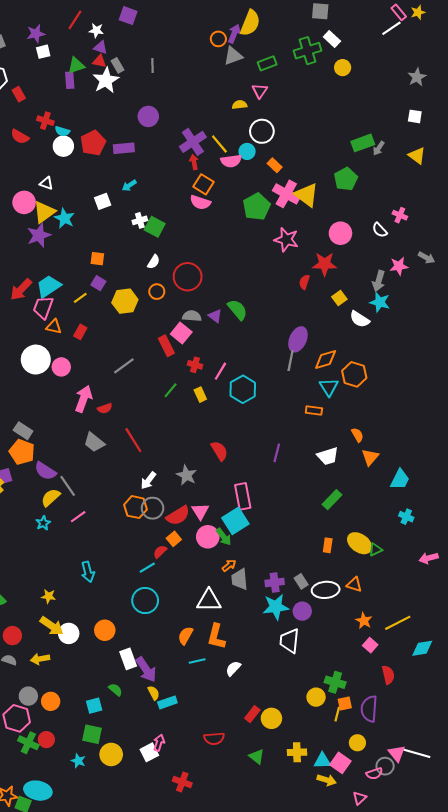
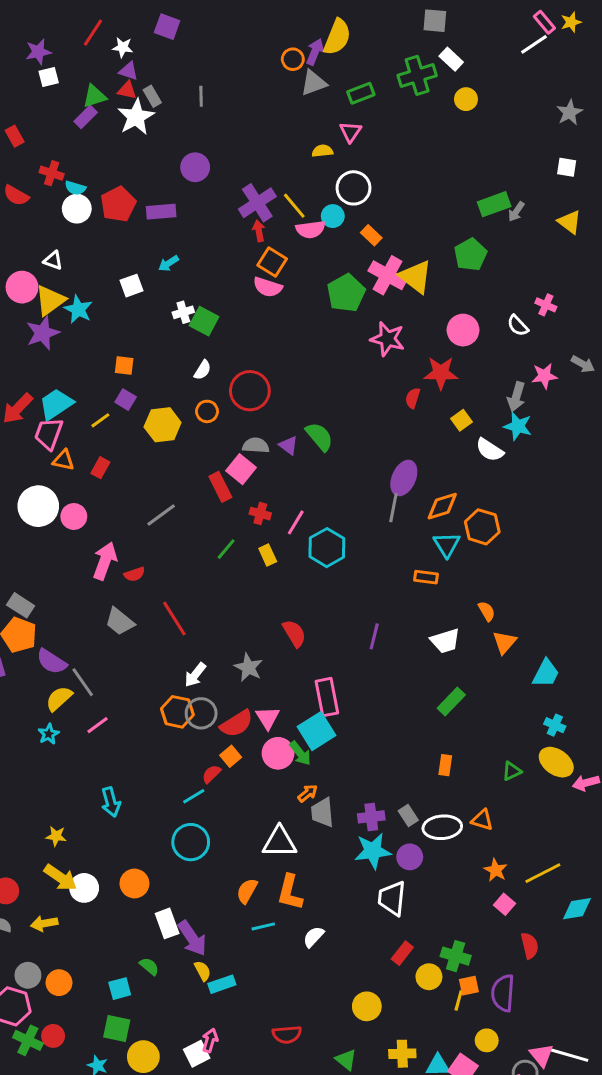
purple rectangle: (70, 80) -> (86, 117), turned 49
yellow ellipse: (360, 543) -> (556, 762), moved
red rectangle: (252, 714) -> (402, 953), moved

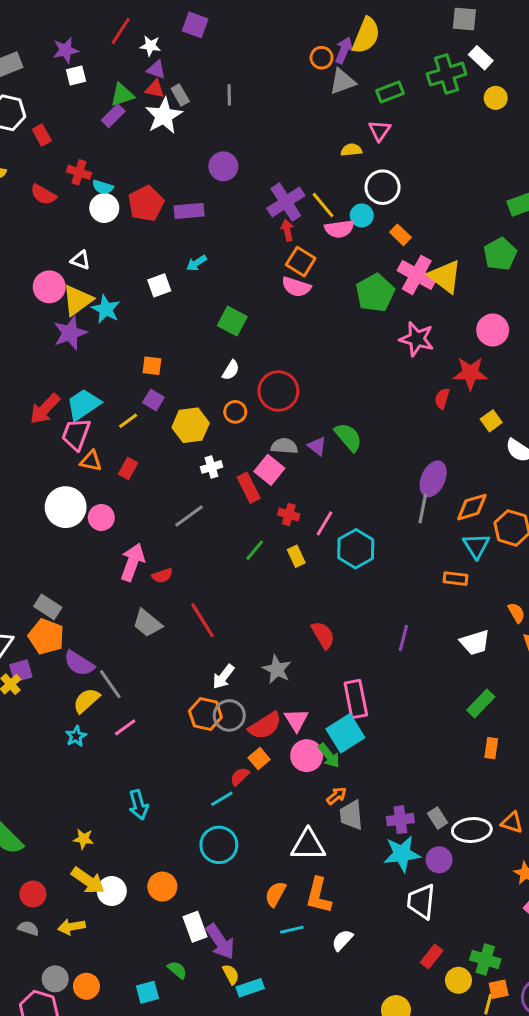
white cross: (183, 312) -> (211, 467), moved
orange rectangle: (445, 765) -> (491, 748), moved

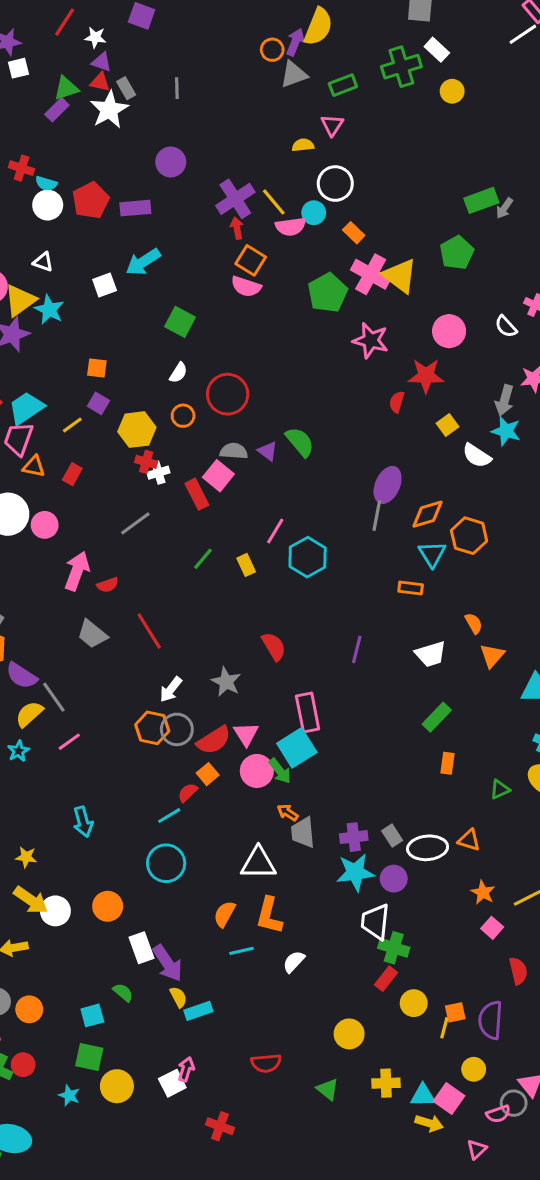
white triangle: (80, 260) -> (43, 262), moved
cyan arrow: (197, 263) -> (143, 262), size x1.6
red cross: (289, 515) -> (146, 462), moved
orange arrow: (336, 796) -> (288, 812), turned -108
green cross: (485, 959) -> (394, 948), moved

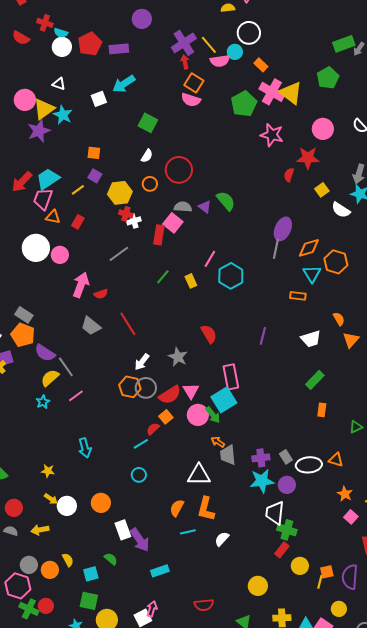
red rectangle: (197, 494) -> (159, 235), turned 36
cyan circle: (166, 863) -> (139, 475), size x0.6
yellow arrow: (31, 900) -> (51, 499), size x0.6
yellow semicircle: (178, 997) -> (68, 560), moved

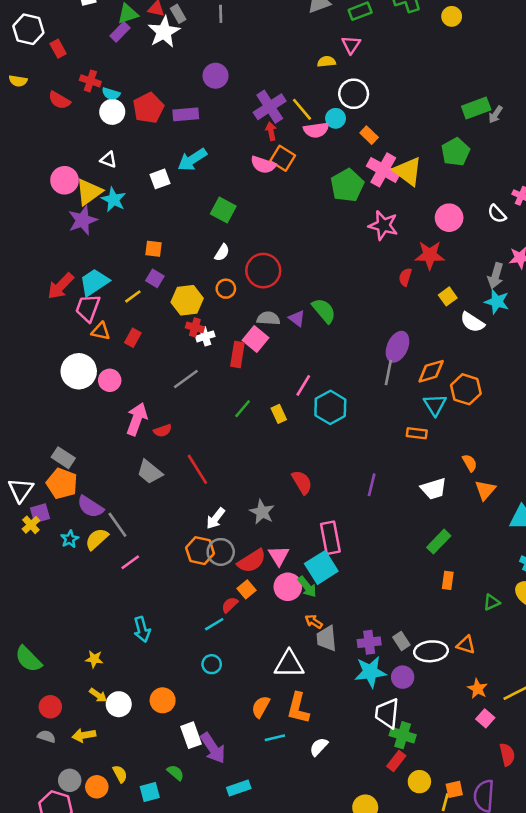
pink semicircle: (191, 100) -> (263, 165), moved
cyan star: (43, 402) -> (70, 539), moved

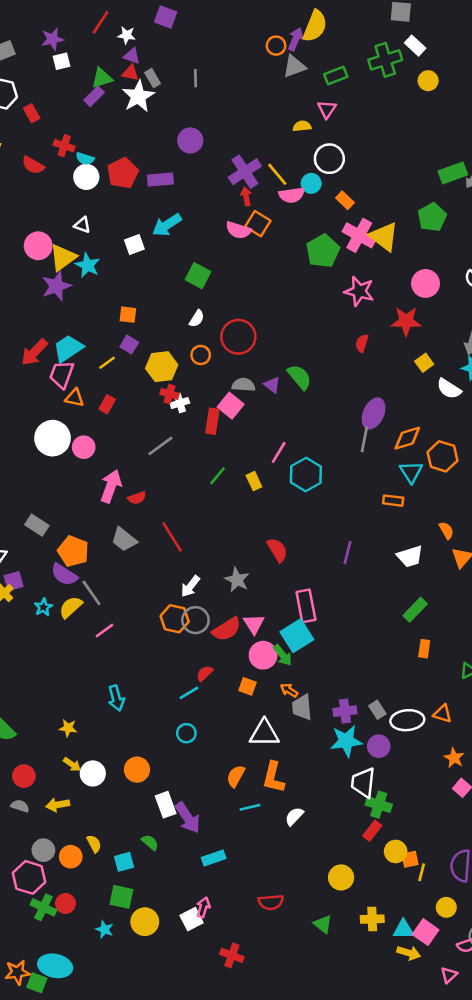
red semicircle: (405, 277) -> (362, 343), moved
orange pentagon: (62, 484) -> (73, 551), moved
orange square: (246, 589) -> (247, 686), moved, turned -30
orange square: (454, 789) -> (410, 859), moved

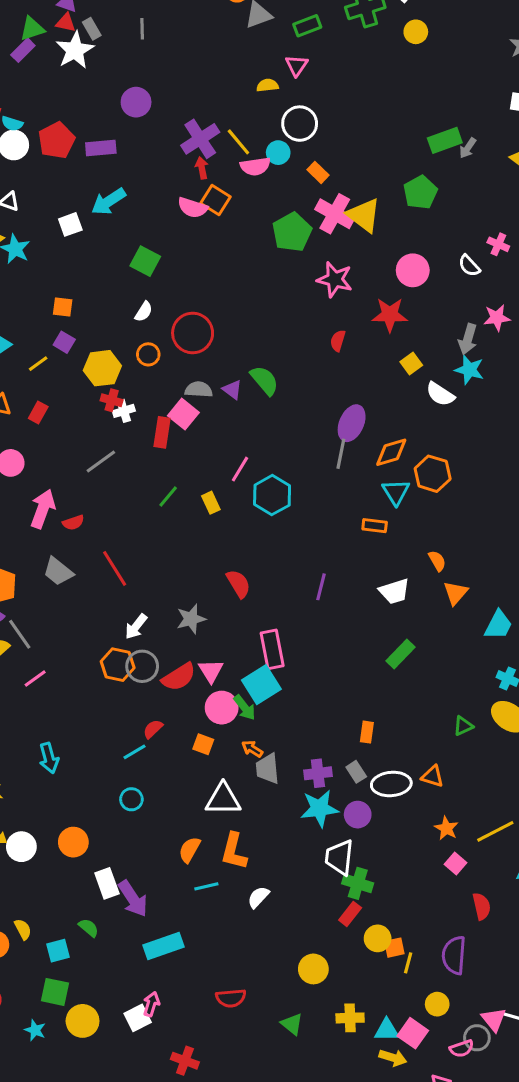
gray star: (237, 580) -> (191, 619), turned 30
orange rectangle: (424, 649) -> (367, 732), moved
cyan rectangle: (214, 858) -> (164, 946), size x1.4

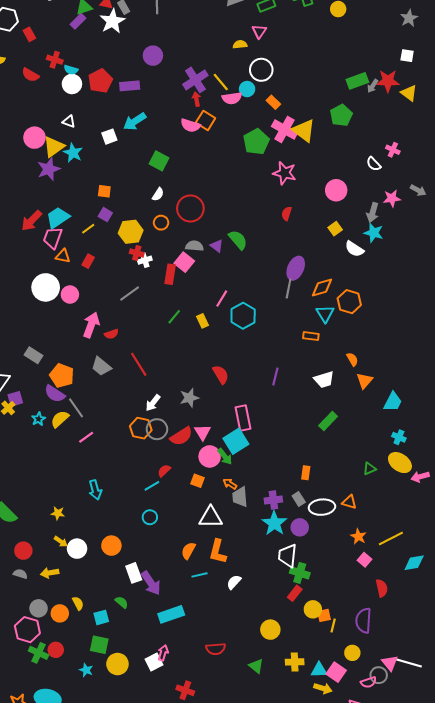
pink circle: (413, 270) -> (336, 190), moved
red star: (390, 315) -> (388, 81), moved
cyan star: (319, 808) -> (274, 523), turned -30

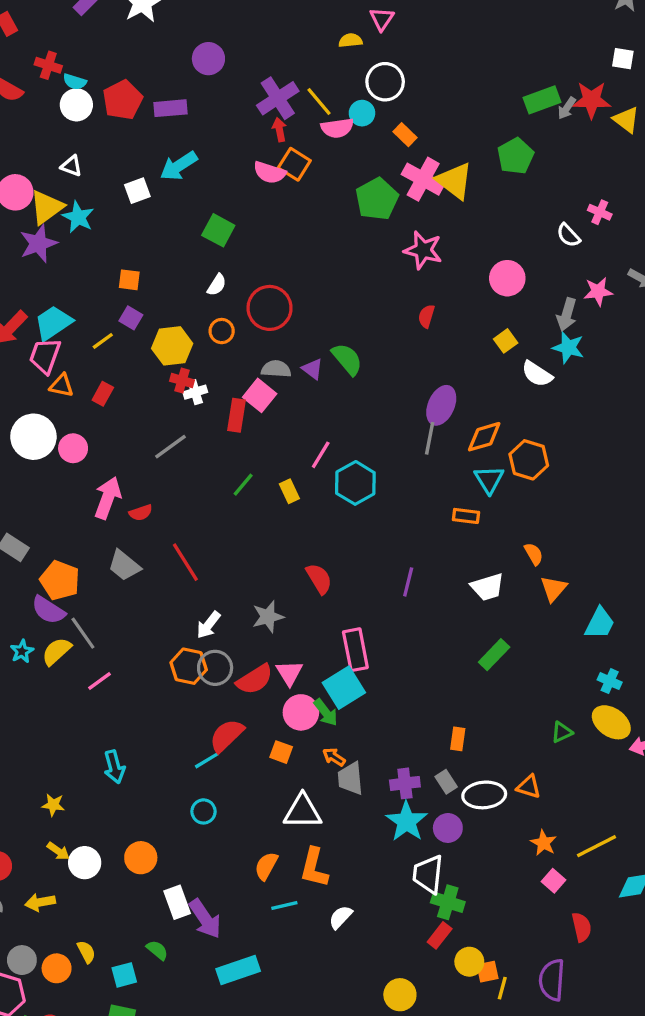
red semicircle: (164, 471) -> (227, 736), size x1.6

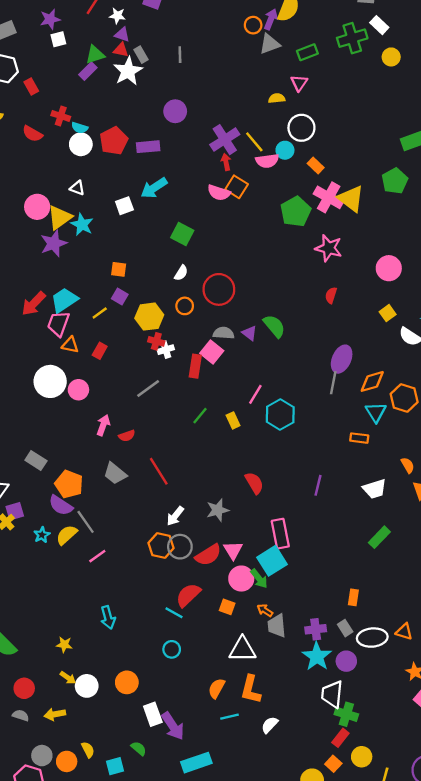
pink arrow: (108, 498) -> (103, 425), size x0.7
cyan line: (207, 760) -> (174, 613), turned 60
orange square: (487, 972) -> (333, 764), moved, turned -35

